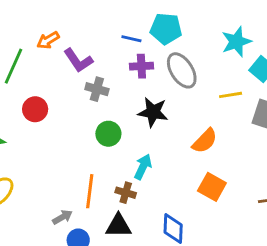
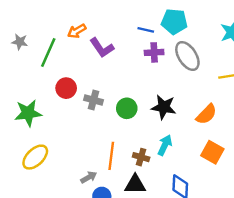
gray cross: (97, 89) -> (93, 100), moved
black star: (153, 112) -> (164, 107), moved
cyan arrow: (143, 167) -> (165, 145), moved

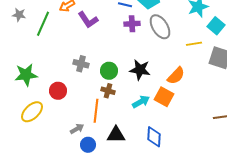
red circle: (66, 88) -> (58, 91), moved
cyan arrow: (165, 145) -> (141, 102), turned 36
orange square: (212, 152) -> (164, 97), moved
brown cross: (141, 157) -> (108, 91), moved

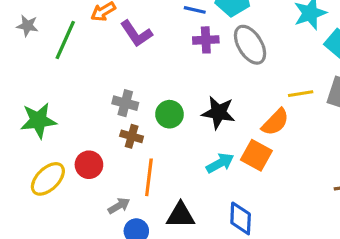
yellow line: (194, 44) -> (301, 94), moved
red circle: (58, 91) -> (89, 165), moved
brown cross: (108, 91) -> (132, 136), moved

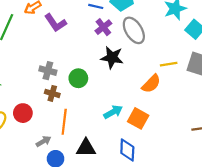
purple cross: (206, 40) -> (103, 27), turned -35
black star: (218, 113) -> (112, 58), moved
orange square: (256, 155) -> (138, 118), moved

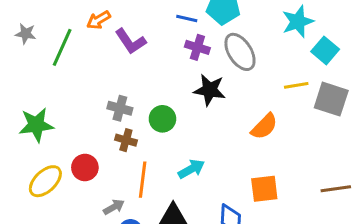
purple cross: (103, 27) -> (197, 47), turned -35
yellow line: (169, 64) -> (296, 85), moved
cyan arrow: (113, 112) -> (191, 169), moved
orange square: (138, 118) -> (264, 189), moved, turned -36

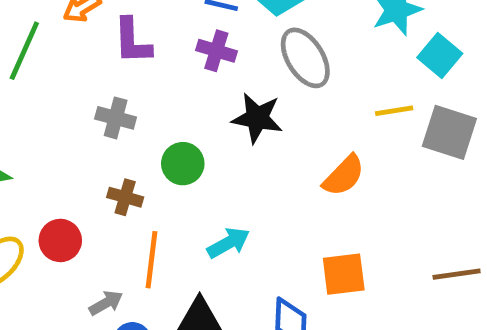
purple L-shape: (131, 41) -> (132, 41), turned 32
purple cross: (197, 47) -> (216, 51), moved
gray cross: (120, 108) -> (116, 118), moved

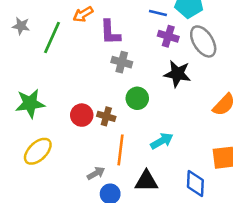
purple cross: (216, 51) -> (168, 36), moved
gray cross: (116, 118) -> (122, 62), moved
red circle: (60, 240) -> (82, 115), moved

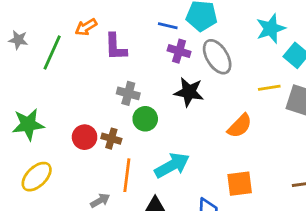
gray cross: (122, 62) -> (128, 93), moved
cyan arrow: (162, 141) -> (172, 165), size x1.4

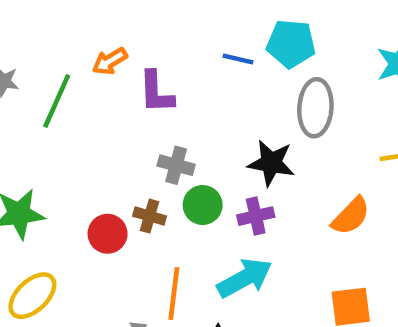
purple cross: (179, 51) -> (256, 216), moved, turned -30
gray ellipse: (217, 57) -> (315, 108), turned 36
brown cross: (111, 139) -> (150, 216), moved

